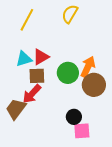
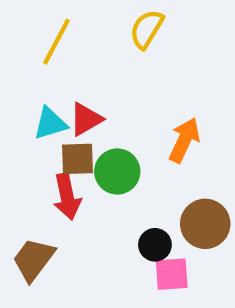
green circle: (68, 73) -> (117, 171), moved
brown circle: (94, 85) -> (205, 224), moved
red arrow: (32, 94) -> (67, 197), turned -55
brown trapezoid: (16, 109) -> (34, 259), moved

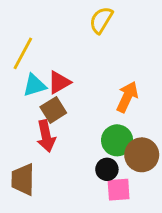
yellow line: (57, 42) -> (23, 53), moved
brown square: (77, 159) -> (53, 110), turned -30
green circle: (117, 171) -> (117, 140), moved
brown trapezoid: (34, 259) -> (23, 179), turned -36

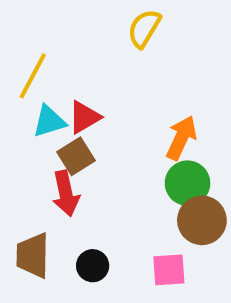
green circle: (117, 140) -> (187, 183), moved
black circle: (107, 169) -> (93, 266), moved

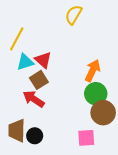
red triangle: (84, 117) -> (43, 60), turned -48
red arrow: (66, 193) -> (34, 99), turned 135
black circle: (93, 266) -> (35, 136), moved

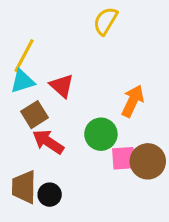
cyan triangle: (25, 62) -> (22, 81), moved
brown square: (39, 80) -> (35, 115), moved
green circle: (96, 94) -> (101, 134), moved
pink square: (86, 138) -> (124, 158), moved

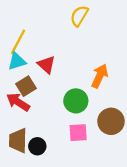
red arrow: (48, 142) -> (18, 102), moved
pink square: (124, 158) -> (78, 133), moved

